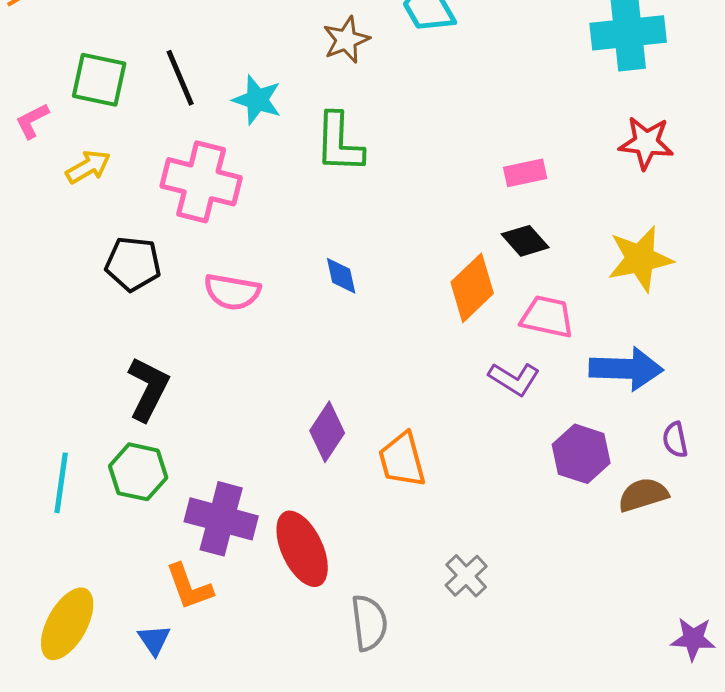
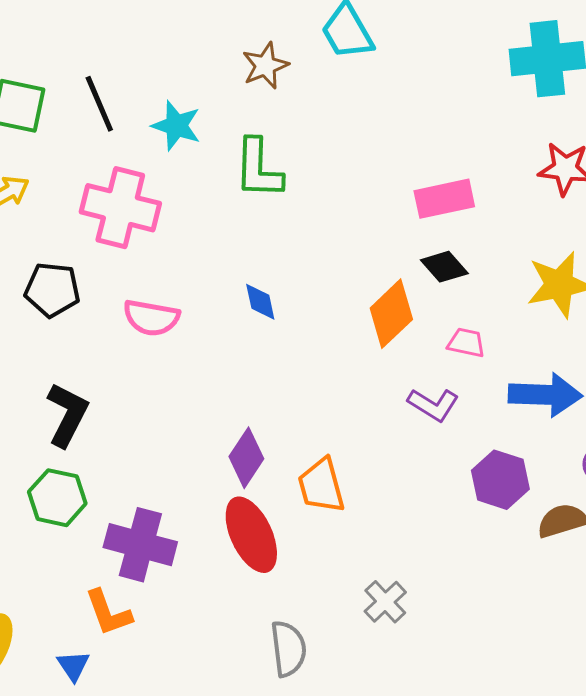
pink rectangle: (525, 173) -> (444, 199), size x1.4
pink trapezoid: (547, 317) -> (466, 343), size x0.7
red ellipse: (302, 549) -> (251, 535), moved

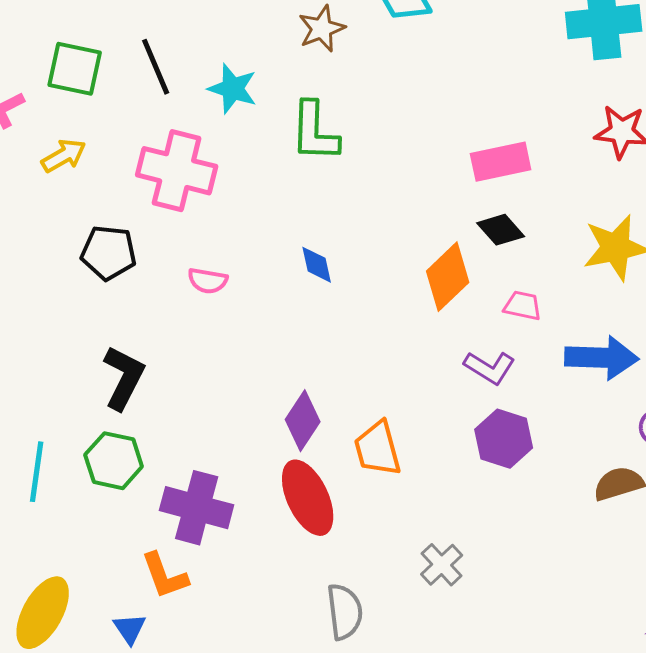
pink semicircle: (151, 318) -> (208, 281), size x0.7
purple hexagon: (500, 480) -> (504, 439), moved

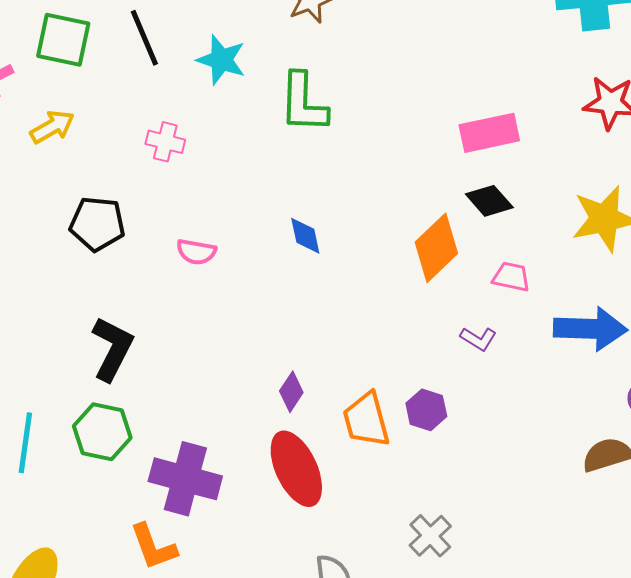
pink cross: (177, 171) -> (165, 142), size x0.5
purple L-shape: (490, 368) -> (478, 339), size x0.7
purple diamond: (303, 421) -> (291, 392), size x0.7
purple hexagon: (504, 439) -> (426, 410), moved, size x0.7

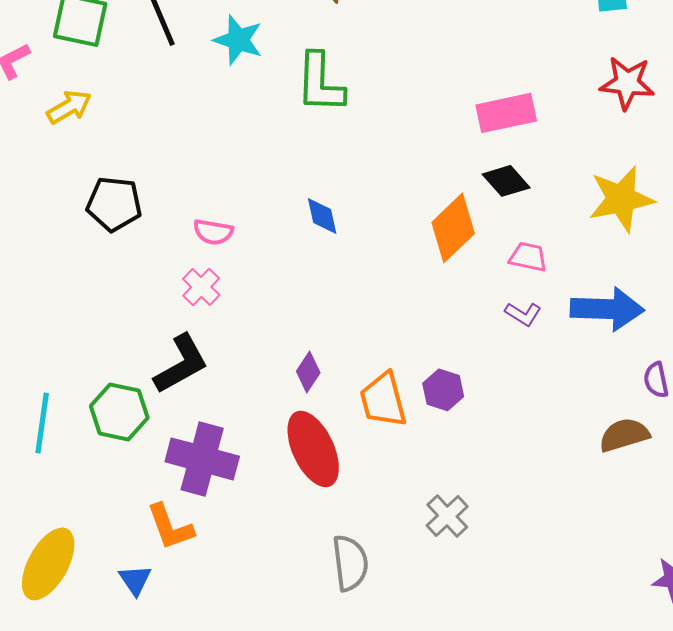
pink cross: (165, 142) -> (201, 287), moved, turned 30
purple L-shape: (478, 339) -> (523, 314), moved
black L-shape: (112, 349) -> (181, 364), moved, turned 34

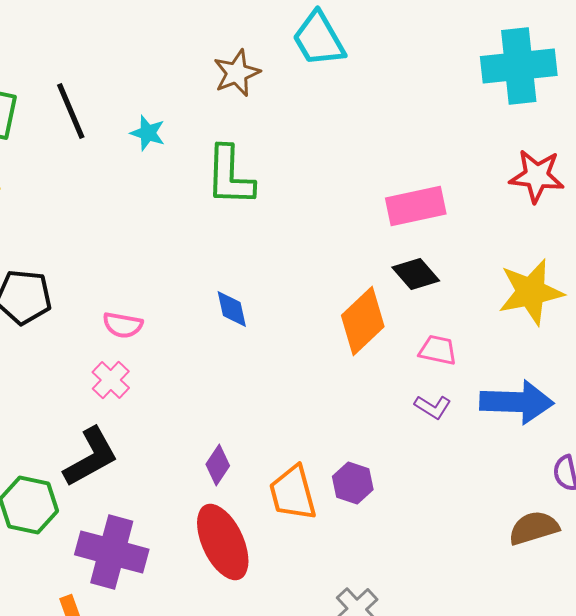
cyan star: (238, 40) -> (148, 133), size x0.7

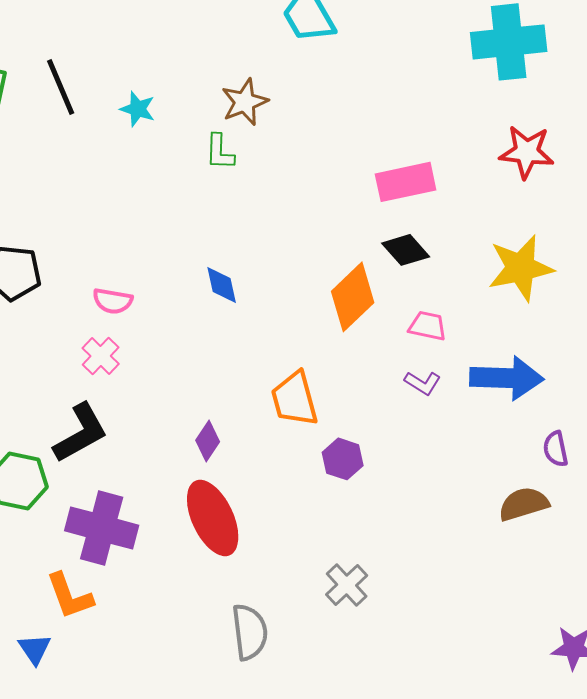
brown star: (237, 73) -> (245, 102), moved
green L-shape: (230, 176) -> (220, 152), size x0.6
orange trapezoid: (293, 493) -> (295, 399), moved

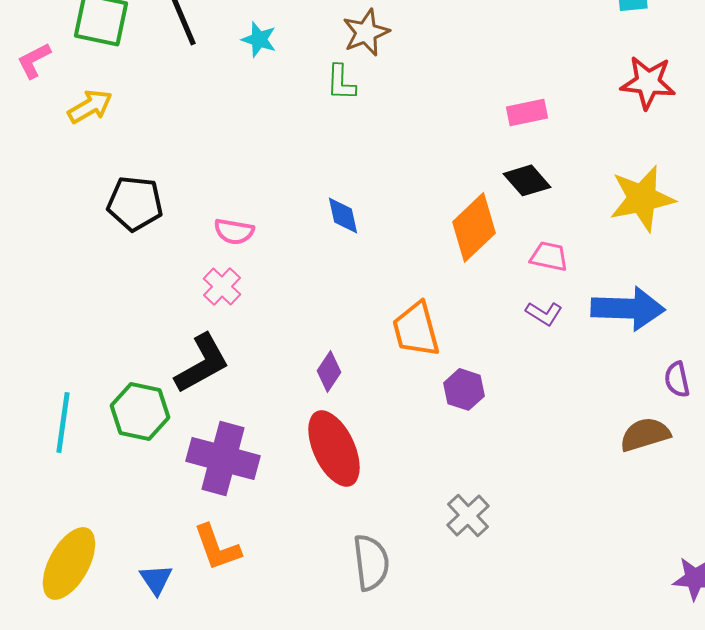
pink rectangle: (406, 182) -> (527, 112), size x0.7
orange L-shape: (70, 596) -> (217, 547), moved

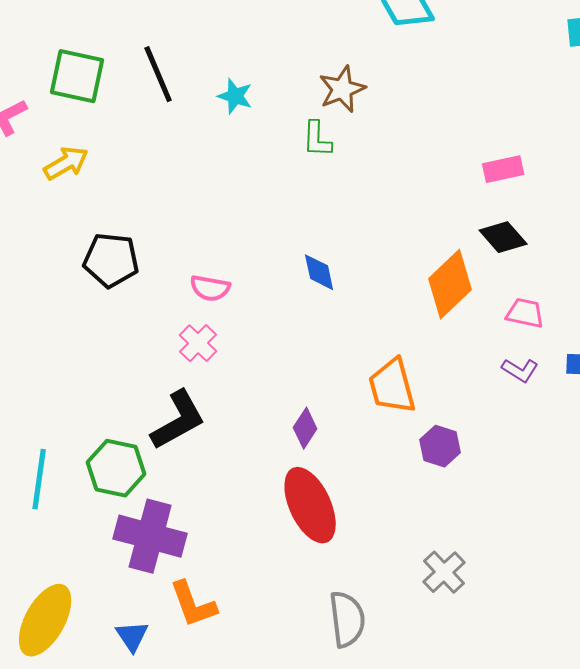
purple cross: (223, 458) -> (150, 536), moved

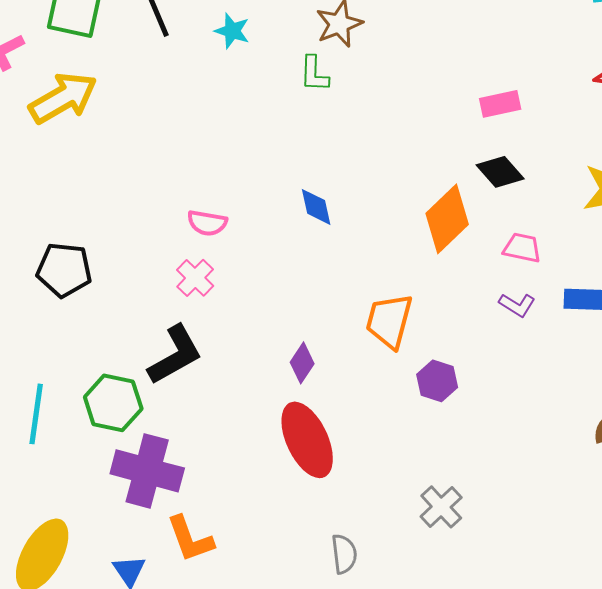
yellow arrow: (66, 163) -> (63, 98), size x1.5
black pentagon: (111, 260) -> (64, 270), moved
orange trapezoid: (392, 386) -> (389, 321), turned 30
gray semicircle: (347, 619) -> (344, 554), size x0.7

